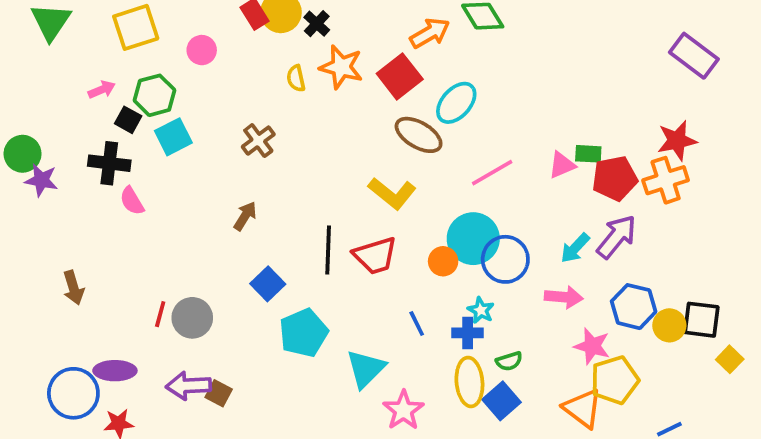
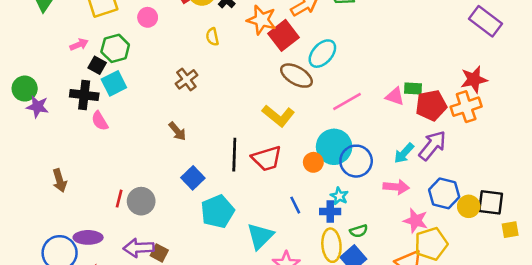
orange star: (341, 67) -> (262, 20), moved
cyan square: (173, 137) -> (114, 83), moved
pink triangle: (562, 165) -> (395, 96), turned 42
brown arrow: (245, 216) -> (177, 131), turned 108
yellow square: (730, 359) -> (510, 230), turned 36

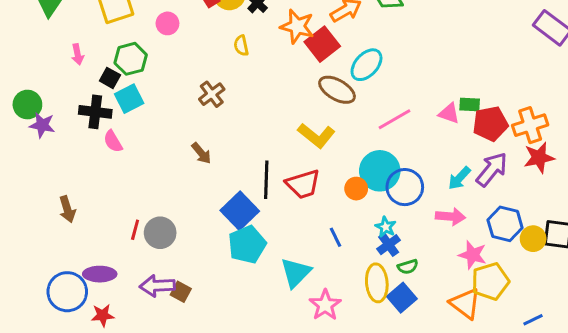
pink arrow: (79, 45) -> (78, 54), moved, turned 102
red star: (474, 79) -> (539, 158), moved
blue square: (193, 178) -> (240, 211), moved, size x1.4
blue cross: (330, 212) -> (389, 245), moved, turned -36

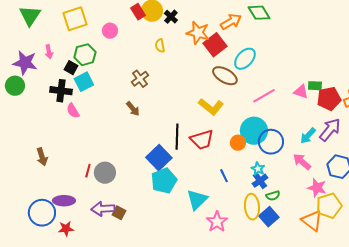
purple star: (42, 125) -> (25, 63), moved, size x1.4
brown arrow: (201, 153) -> (133, 109), moved
pink arrow: (451, 217) -> (302, 162), turned -144

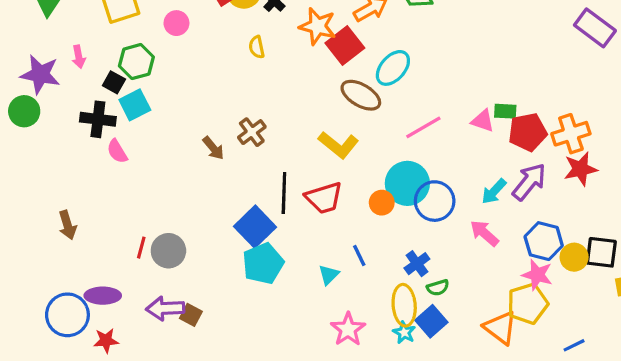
brown cross: (140, 79) -> (252, 132), moved
cyan star: (258, 169) -> (404, 332), moved
pink star: (317, 188) -> (537, 275), moved
cyan triangle: (197, 200) -> (329, 275), moved, size x0.6

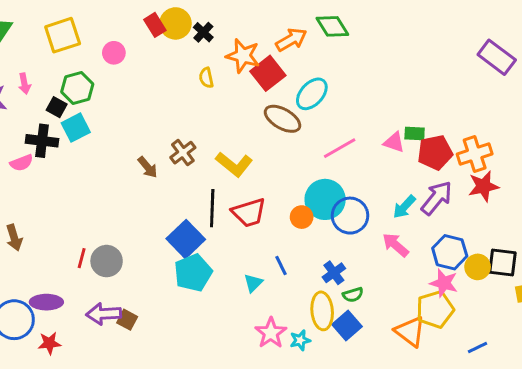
yellow semicircle: (257, 47) -> (206, 78), moved
yellow L-shape: (338, 145) -> (234, 164), moved
pink semicircle: (117, 151) -> (21, 163), moved, turned -80
cyan star: (404, 332) -> (300, 340), moved, turned 30

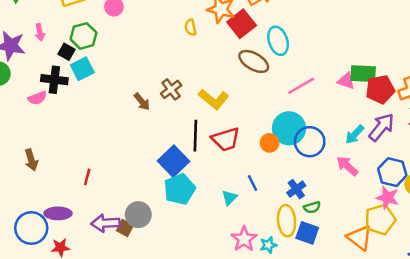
cyan ellipse: (312, 94) -> (278, 41), turned -60
green rectangle: (415, 133) -> (363, 74), size x1.5
gray circle: (107, 261) -> (138, 215), moved
blue square: (347, 326) -> (307, 233), turned -30

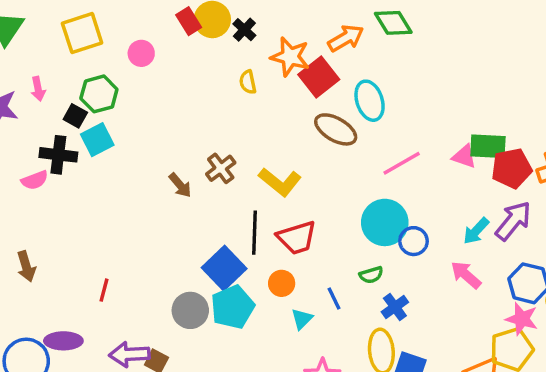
blue circle: (310, 142) -> (414, 241), size x0.7
orange circle: (270, 143) -> (282, 283), moved
green semicircle: (312, 207) -> (371, 275), moved
gray circle: (138, 215) -> (190, 310), moved

